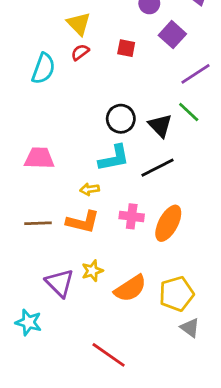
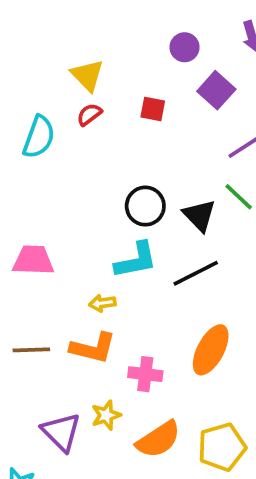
pink cross: (132, 216) -> (145, 374), moved

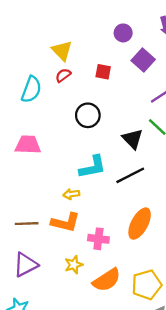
black circle: (145, 206) -> (88, 115), moved
pink trapezoid: (33, 260) -> (28, 145), moved
purple triangle: (61, 432) -> (25, 265), moved, turned 48

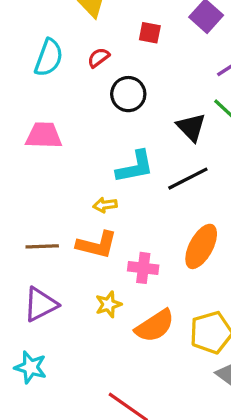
red semicircle: (63, 75) -> (98, 58), moved

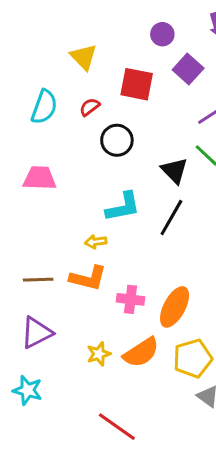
red square: (150, 33) -> (137, 84), size x1.6
black line: (188, 179) -> (171, 218), turned -33
orange ellipse: (201, 246) -> (174, 307), moved
yellow star: (108, 304) -> (99, 354), moved

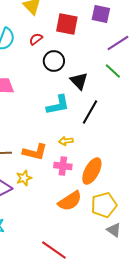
purple square: (188, 69) -> (101, 14), turned -30
black triangle: (174, 171) -> (79, 81), moved
yellow arrow: (96, 242) -> (66, 141), moved
yellow star: (99, 354) -> (24, 178), moved

